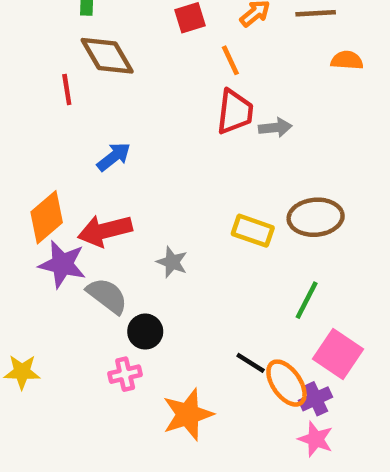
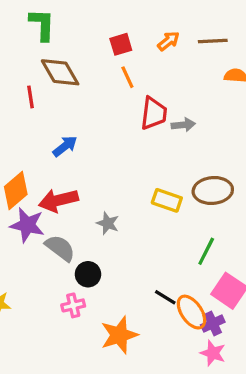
orange line: (230, 60) -> (127, 77), moved

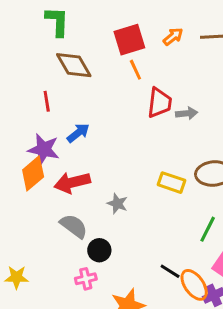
red square: (121, 44) -> (129, 40), size x1.5
red line: (31, 97) -> (47, 101), moved
purple star: (27, 225) -> (44, 149), moved

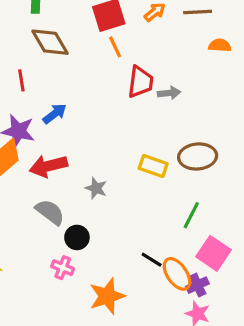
pink cross: (86, 279) -> (63, 268), turned 35

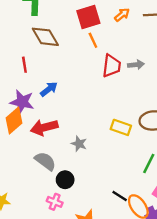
gray arrow: (169, 93) -> (136, 65), moved

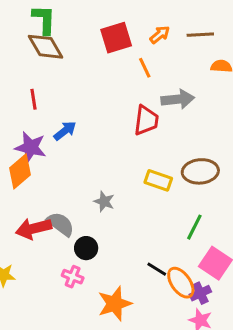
brown diamond: (45, 37) -> (46, 47), moved
orange line: (93, 40) -> (145, 68), moved
gray arrow: (136, 65) -> (178, 99), size x1.5
red trapezoid: (112, 66) -> (146, 120), moved
red arrow: (44, 127) -> (33, 229), moved

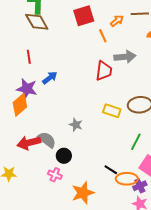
orange arrow: (160, 35) -> (117, 21), moved
orange ellipse: (181, 283) -> (127, 179), turned -55

